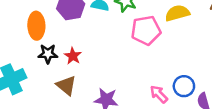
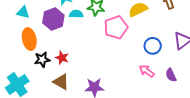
blue circle: (184, 86) -> (153, 46), moved
pink arrow: (159, 94) -> (147, 71), moved

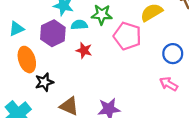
cyan triangle: (23, 12) -> (17, 29), turned -32
pink pentagon: (116, 27) -> (127, 36), turned -30
red star: (62, 58) -> (84, 50), moved

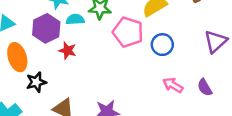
red star: (84, 50) -> (68, 51), moved
blue circle: (173, 54) -> (162, 45), moved

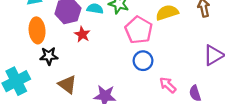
blue circle: (162, 45) -> (143, 61), moved

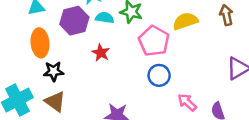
red star: (82, 34) -> (101, 53), moved
brown triangle: (67, 84) -> (55, 102), moved

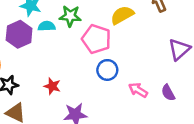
red star: (101, 53) -> (52, 86), moved

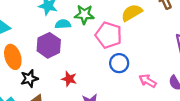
purple hexagon: (19, 34) -> (49, 45), moved

